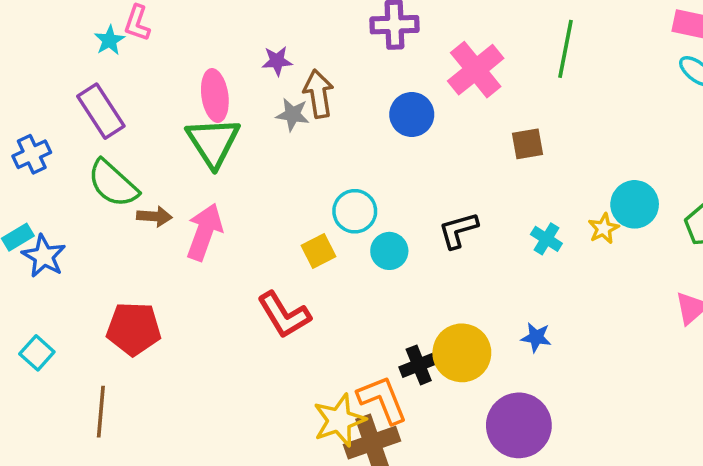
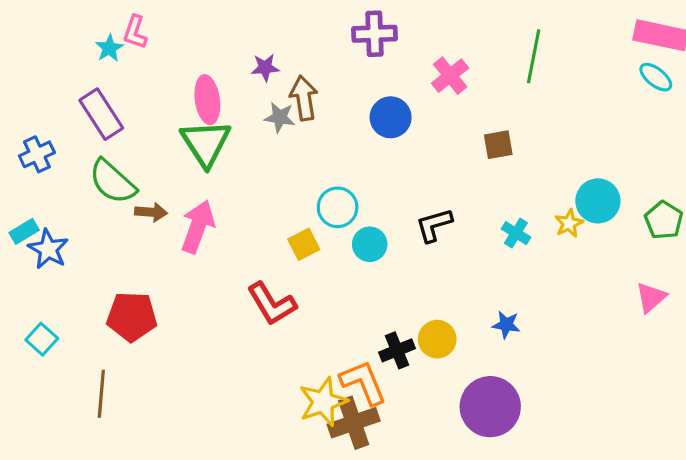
pink cross: (476, 70) -> (450, 76), size x0.7
yellow circle: (462, 353) -> (437, 339), size x0.7

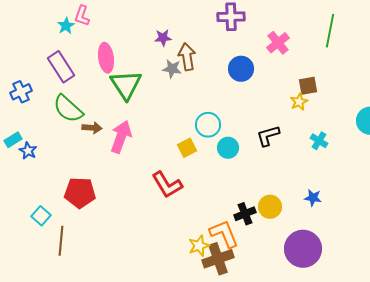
pink ellipse: (207, 100) -> (106, 58), moved
yellow star: (569, 223) -> (299, 102), moved
blue star: (48, 249) -> (28, 151), size x0.7
cyan square: (42, 339) -> (41, 216), moved
yellow star: (323, 402) -> (199, 246), size x0.7

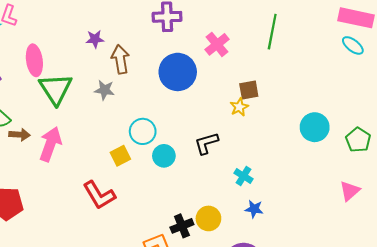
gray star: (172, 69) -> (104, 90), moved
blue circle: (241, 69) -> (178, 72), size x1.4
cyan cross: (319, 141) -> (244, 176), moved

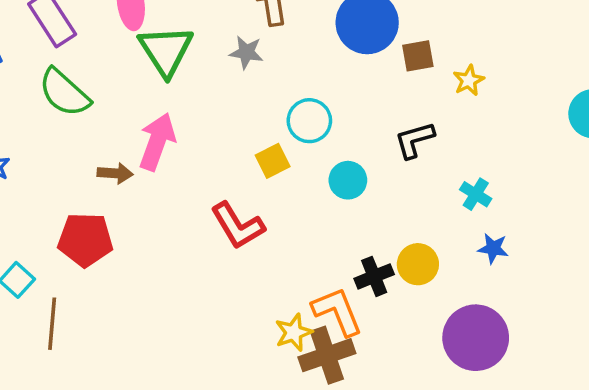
brown square: (249, 90) -> (418, 56), moved
brown arrow: (20, 135) -> (115, 173), moved
cyan circle: (164, 156) -> (348, 180), moved

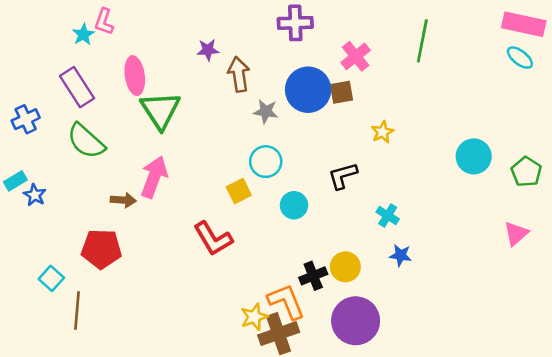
gray star: (246, 52) -> (266, 112), moved
brown square: (418, 56) -> (341, 92), moved
purple circle: (476, 338) -> (356, 321), moved

